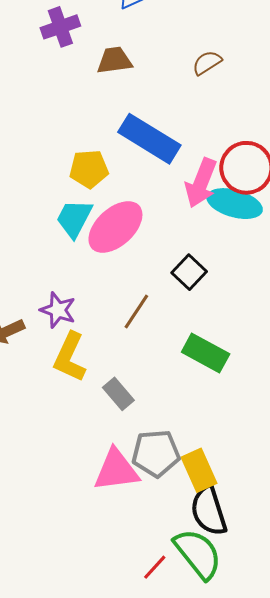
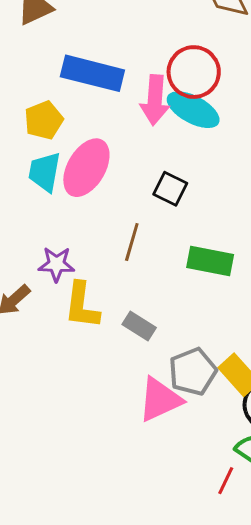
cyan ellipse: (235, 204) -> (193, 110), turned 30

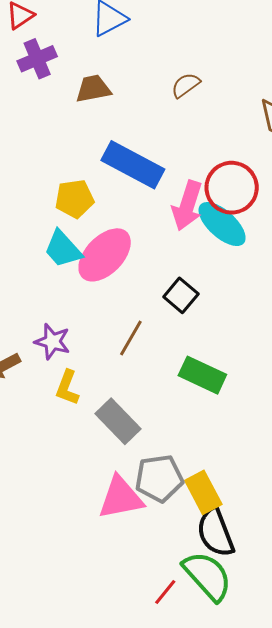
cyan trapezoid: (45, 172) -> (63, 249), turned -66
yellow L-shape: (82, 305) -> (67, 388), size x0.7
gray rectangle: (139, 326) -> (118, 421), size x1.4

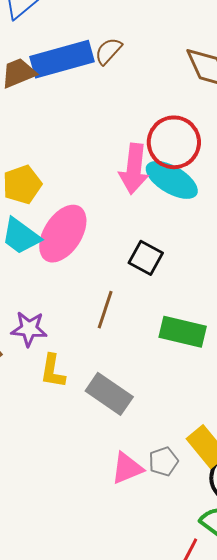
blue rectangle: (133, 165) -> (62, 59), moved, turned -32
gray pentagon: (159, 478) -> (163, 461), moved, size x0.6
pink triangle: (121, 498) -> (127, 468), size x0.7

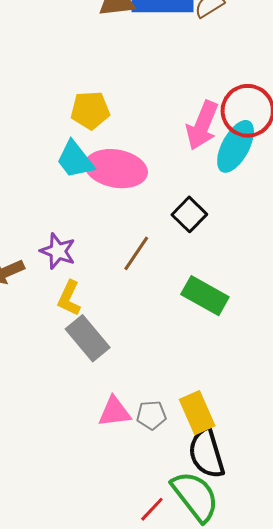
cyan ellipse: (172, 180) -> (236, 146), turned 72
pink ellipse: (63, 234) -> (116, 169), turned 52
gray rectangle: (109, 394) -> (88, 338), moved

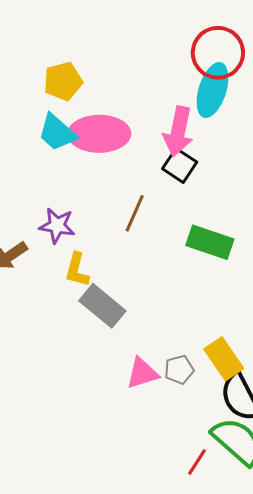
pink arrow: (202, 125) -> (178, 131), moved

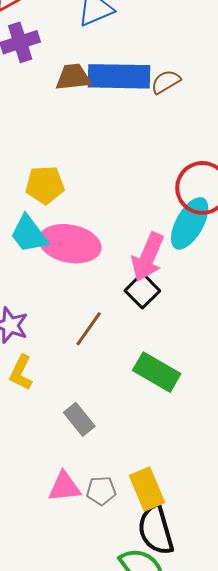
gray rectangle: (102, 306) -> (79, 419), moved, size x0.7

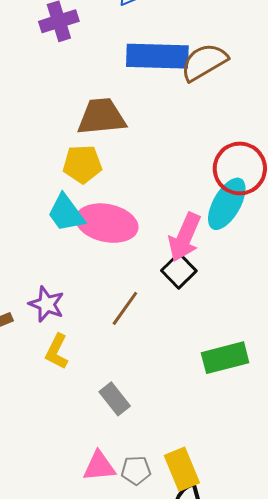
brown trapezoid: (73, 77) -> (102, 117), moved, size x1.4
brown semicircle: (166, 82) -> (204, 62), size x1.6
green rectangle: (157, 372) -> (225, 358), moved, turned -45

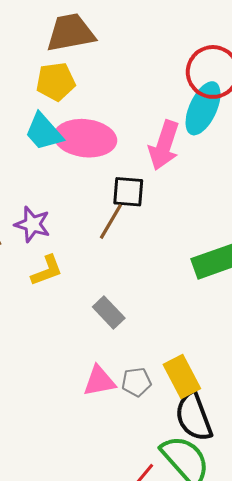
black square: (179, 271) -> (128, 192), moved, turned -36
yellow L-shape: (57, 352) -> (47, 271), turned -132

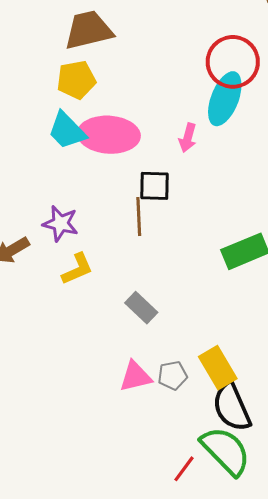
pink arrow: (164, 145) -> (188, 138), size x0.6
brown line: (111, 221) -> (139, 216), turned -30

